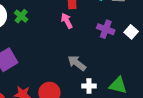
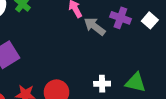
gray arrow: (77, 63) -> (95, 26), moved

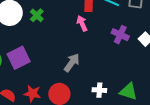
gray arrow: (95, 26) -> (72, 63), moved, turned 84

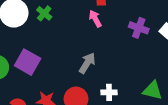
purple square: (19, 58) -> (28, 62), turned -30
white cross: (99, 90) -> (109, 92), moved

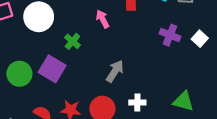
green cross: (44, 13) -> (72, 41), moved
pink arrow: (95, 19) -> (103, 19), moved

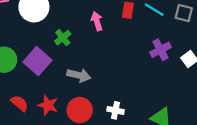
purple cross: (170, 35) -> (160, 50), turned 30
gray arrow: (115, 71) -> (79, 75), moved, turned 60

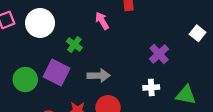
purple cross: (160, 50) -> (159, 54), moved
white cross: (115, 110) -> (151, 87), moved

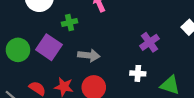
green cross: (74, 44) -> (70, 23), turned 32

